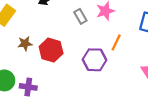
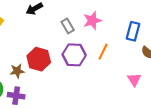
brown star: (25, 44) -> (17, 71), moved
purple hexagon: (94, 60) -> (74, 55), moved

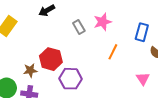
purple hexagon: (74, 55) -> (71, 79), moved

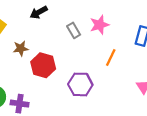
brown star: (30, 70) -> (21, 48), moved
purple hexagon: (71, 79) -> (80, 84), moved

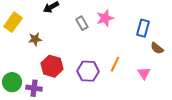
orange line: (111, 57) -> (115, 64), moved
red hexagon: (43, 65) -> (52, 66), moved

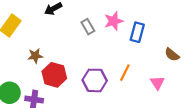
blue rectangle: (143, 28) -> (137, 32), moved
brown star: (35, 39) -> (35, 56), moved

